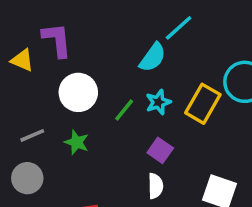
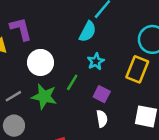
yellow rectangle: (203, 104) -> (137, 69), moved
green line: (124, 110) -> (72, 82), moved
green star: (77, 142) -> (44, 97), size x1.5

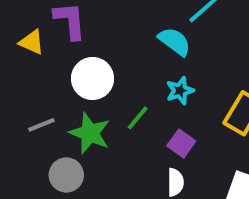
cyan semicircle: (88, 32) -> (175, 41), turned -90
gray circle: (14, 126) -> (66, 175), moved

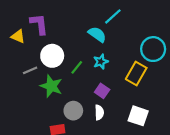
green line: (138, 118) -> (77, 67), moved
gray line: (41, 125) -> (30, 70), moved
gray circle: (66, 175) -> (73, 111), moved

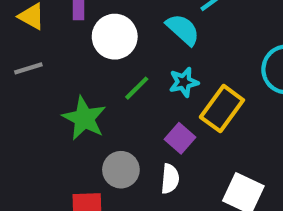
white circle: (52, 56) -> (115, 37), moved
gray line: (30, 70) -> (28, 68), moved
yellow rectangle: (136, 73) -> (222, 109), moved

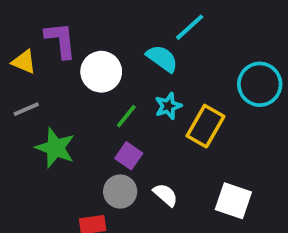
green star: (84, 118) -> (55, 148), moved
purple square: (180, 138) -> (129, 156), moved
white semicircle: (170, 179) -> (165, 195), turned -48

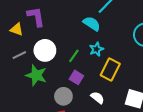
white circle: (101, 72) -> (45, 50), moved
yellow rectangle: (205, 126) -> (110, 70), moved
gray circle: (120, 192) -> (63, 96), moved

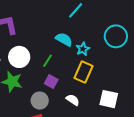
cyan semicircle: (92, 24) -> (64, 39), moved
cyan star: (96, 49) -> (83, 49), moved

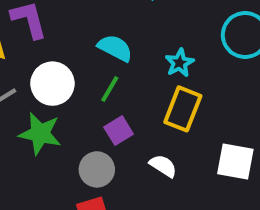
cyan semicircle: (64, 39) -> (115, 48), moved
purple square: (51, 82) -> (119, 131), turned 32

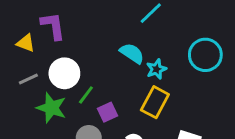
cyan semicircle: (115, 48) -> (132, 53), moved
green line: (110, 89) -> (86, 95), moved

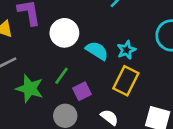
cyan semicircle: (132, 53) -> (97, 51), moved
white circle: (64, 73) -> (64, 33), moved

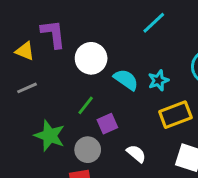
yellow rectangle: (126, 81) -> (175, 115), moved, turned 40
green star: (30, 89) -> (50, 136), moved

